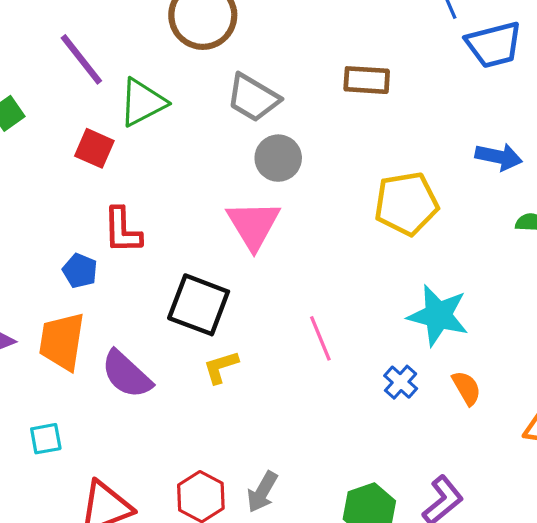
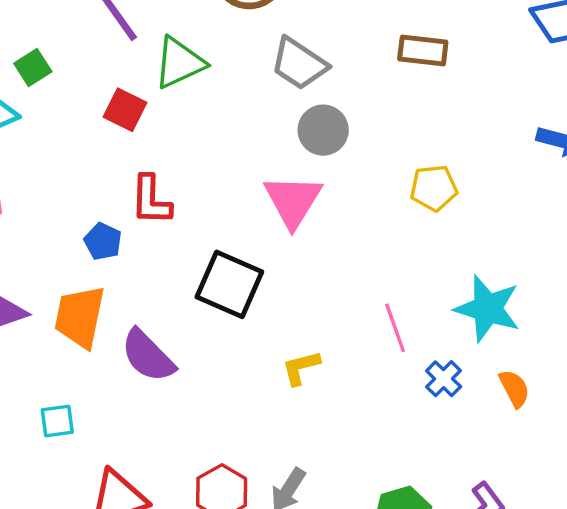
yellow pentagon: (406, 204) -> (434, 188), moved, size x0.7
pink line: (320, 338) -> (395, 328), moved
yellow L-shape: (221, 367) -> (301, 368), moved

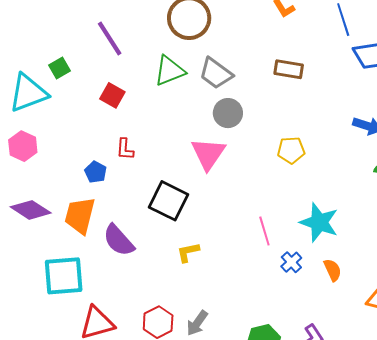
green triangle: (179, 63) -> (170, 71), moved
red L-shape: (151, 200) -> (125, 149), size x0.7
yellow L-shape: (301, 368) -> (188, 252), moved
cyan square: (57, 421) -> (64, 276), size x2.0

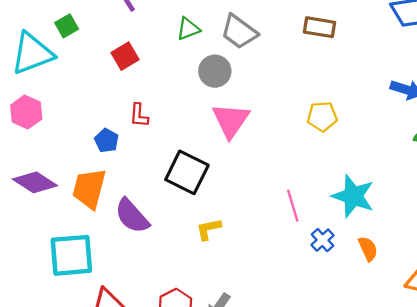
green triangle: (170, 71) -> (188, 29), size x0.7
red square: (112, 95) -> (125, 56), turned 30
gray circle: (228, 113) -> (215, 71), moved

